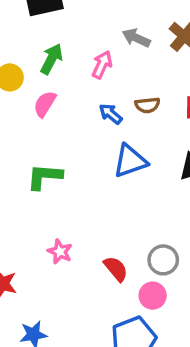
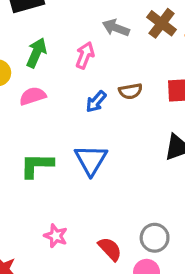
pink semicircle: (45, 104) -> (33, 96), turned 44
blue arrow: (111, 114) -> (96, 102), turned -85
blue triangle: (130, 161) -> (91, 160), moved, turned -36

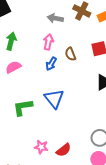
pink arrow: (85, 55) -> (48, 42), moved
brown semicircle: (130, 91) -> (70, 54), turned 88
red semicircle: (110, 249) -> (64, 150), moved, turned 105

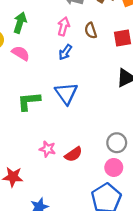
brown semicircle: (70, 54) -> (91, 30), moved
pink semicircle: (13, 67) -> (21, 53), turned 56

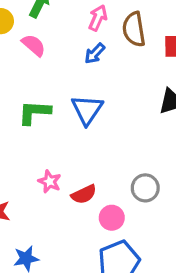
brown semicircle: (91, 30) -> (134, 29), size x1.5
pink circle: (114, 167) -> (112, 218), moved

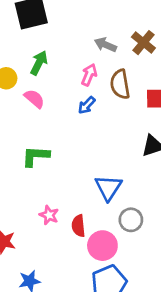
blue triangle: (87, 110) -> (108, 188), moved
red semicircle: (84, 194) -> (78, 226), turned 110
pink circle: (112, 218) -> (102, 246), size x1.4

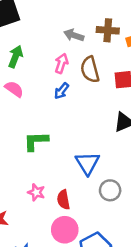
brown cross: (143, 43) -> (108, 30), turned -30
green L-shape: (35, 156) -> (36, 141), moved
pink circle: (102, 246) -> (65, 230), moved

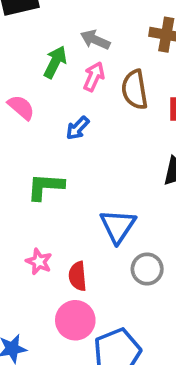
gray arrow: (74, 35) -> (95, 40), moved
green arrow: (15, 57) -> (55, 62), moved
blue arrow: (62, 91) -> (78, 128), moved

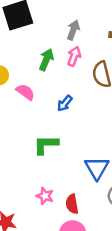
gray arrow: (95, 40) -> (73, 30), moved, turned 90
pink arrow: (94, 77) -> (74, 56), moved

